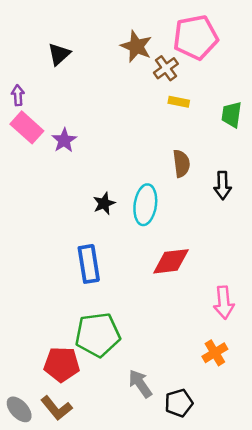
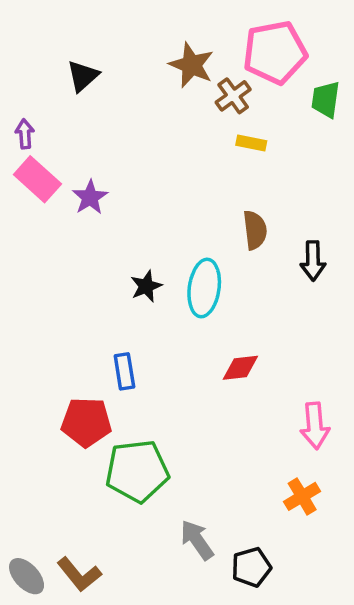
green trapezoid: (232, 115) -> (326, 100), moved
red diamond: (171, 261) -> (240, 368), size x0.7
blue rectangle: (89, 264) -> (124, 371), size x0.7
red pentagon: (62, 364) -> (86, 422), moved

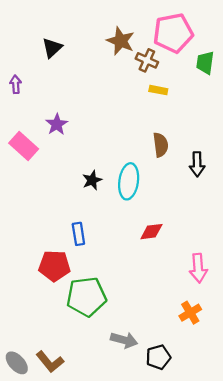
brown cross: (233, 96) -> (147, 60), turned -30
pink rectangle: (37, 179) -> (24, 146), moved
gray arrow: (197, 540) -> (124, 340), turned 140

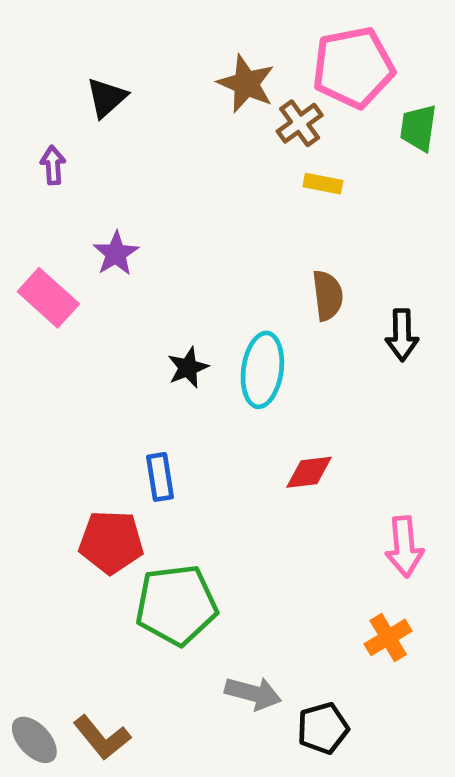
brown cross: (147, 60) -> (300, 123), turned 30
purple arrow: (16, 84) -> (53, 165), moved

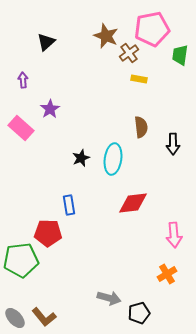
purple arrow: (53, 165) -> (23, 80), moved
red diamond: (309, 472) -> (133, 203), size x1.4
green pentagon: (176, 605) -> (21, 260), moved

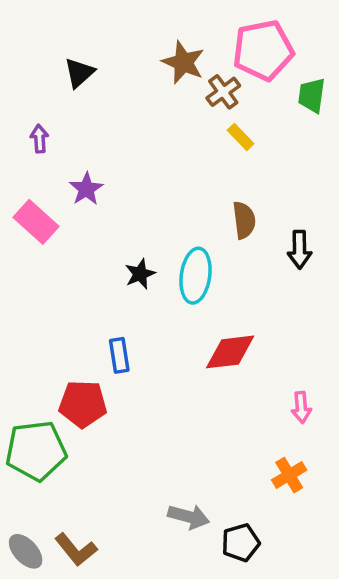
yellow rectangle: (139, 79) -> (241, 137), turned 35
pink arrow: (174, 235) -> (301, 407), size x0.7

